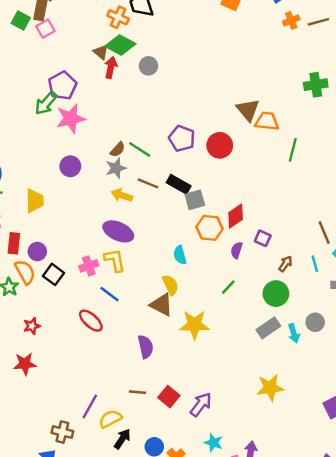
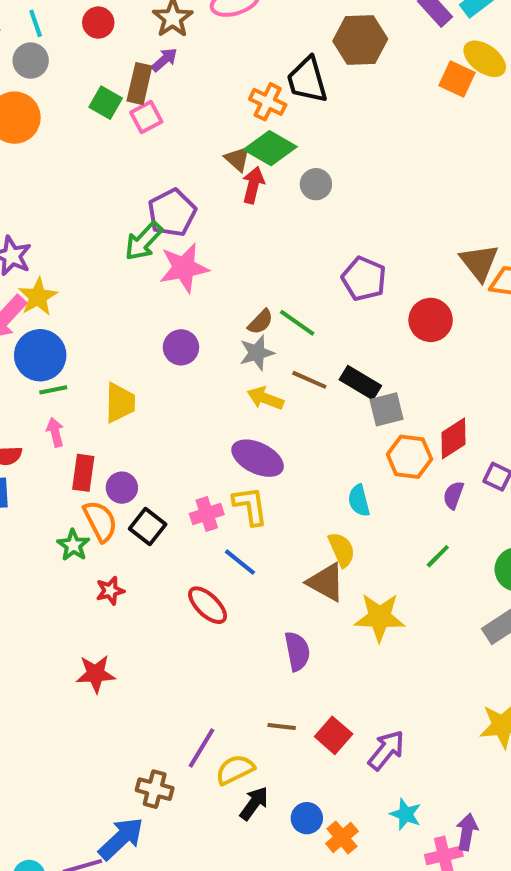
purple pentagon: (182, 138) -> (364, 279), moved
red star: (32, 326) -> (110, 591), moved

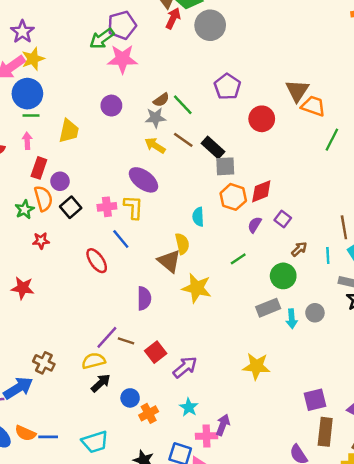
gray circle: (316, 184) -> (210, 25), size x1.6
purple line: (202, 748) -> (107, 337), moved

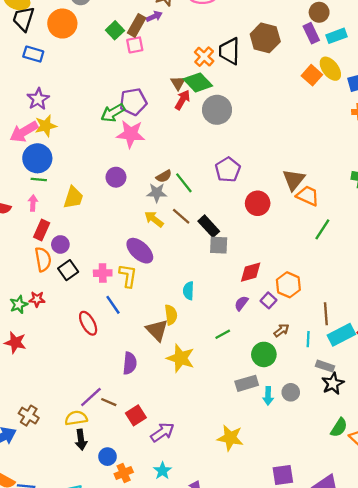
orange hexagon: (233, 197) -> (288, 285), moved
green star: (25, 209) -> (19, 305), moved
black arrow: (101, 383) -> (81, 440), turned 120

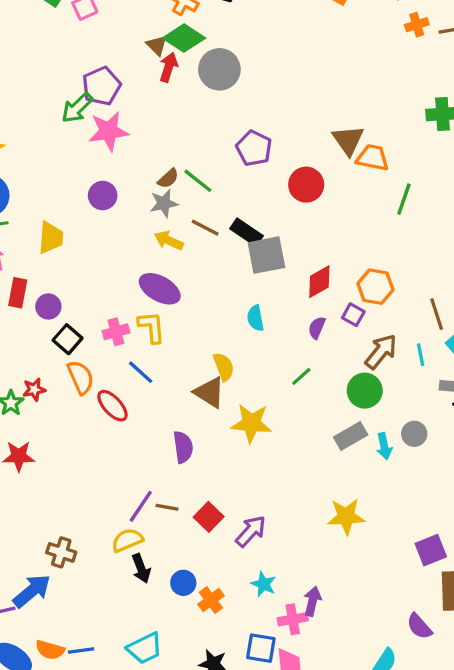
gray square: (219, 245) -> (266, 255), size x1.4
orange semicircle: (43, 259) -> (81, 377), moved
cyan semicircle: (188, 291) -> (255, 318), moved
brown arrow: (281, 330) -> (381, 352), size x1.6

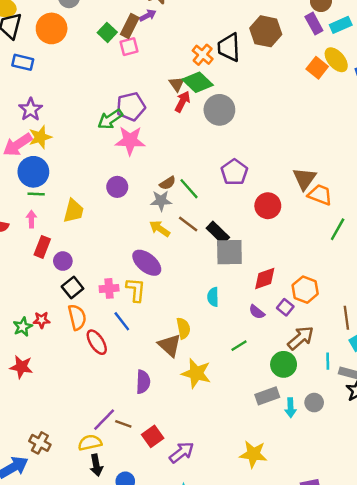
purple semicircle: (317, 328) -> (257, 312), turned -84
cyan line: (421, 355) -> (328, 361), moved

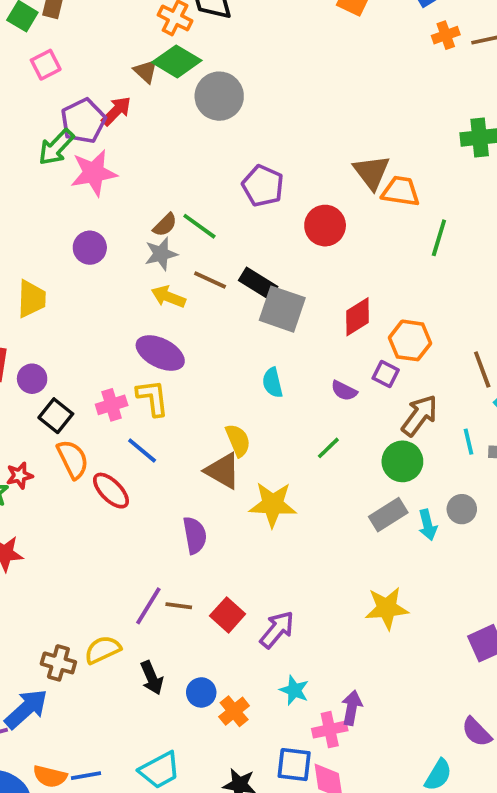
pink square: (129, 47) -> (46, 65), moved
red arrow: (182, 102) -> (116, 111), moved, turned 30
gray square: (229, 252) -> (282, 309), turned 32
red diamond: (265, 279) -> (357, 317), moved
yellow semicircle: (90, 443) -> (103, 650), moved

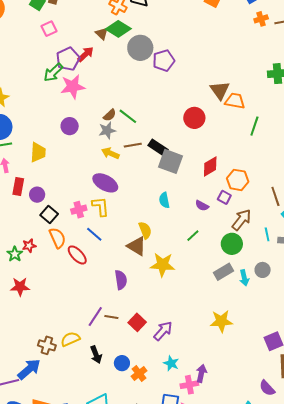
purple pentagon: (263, 186) -> (164, 61), moved, turned 30
brown line: (210, 280) -> (133, 145), turned -36

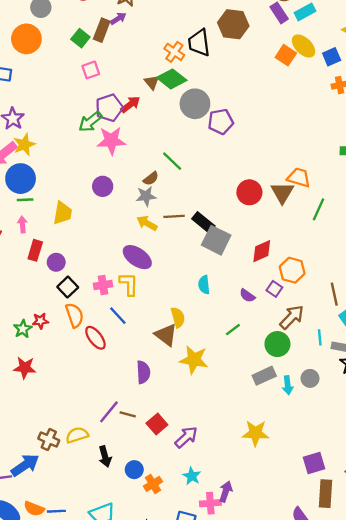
brown triangle: (220, 90) -> (282, 193), moved
green line: (128, 116) -> (172, 161), moved

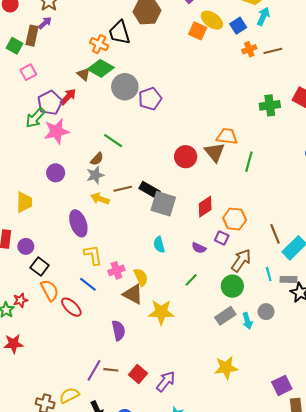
purple ellipse: (137, 257) -> (78, 223), moved, turned 45
pink cross: (103, 285) -> (116, 270), moved

